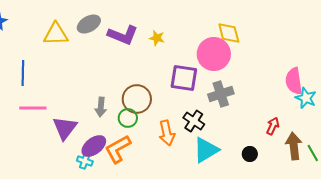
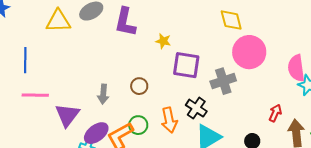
purple L-shape: (123, 35) -> (125, 22), turned 80
yellow star: (157, 38) -> (163, 41), moved
pink circle: (214, 54) -> (249, 52), moved
brown circle: (137, 99) -> (139, 86), size x0.6
green circle: (128, 118) -> (138, 125), moved

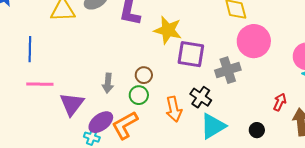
yellow star: (163, 41) -> (168, 30), size x1.8
green circle: (138, 125) -> (139, 95), moved

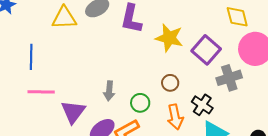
purple square: (191, 54) -> (206, 50), moved, turned 32
brown circle: (144, 75) -> (170, 83), moved

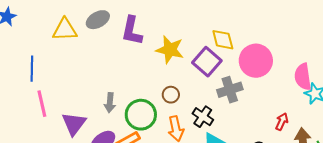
yellow diamond: (237, 17) -> (223, 40), moved
pink line: (41, 92) -> (42, 104), turned 76
green circle: (140, 103) -> (141, 115), size x1.6

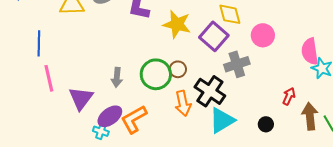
pink circle: (256, 61) -> (263, 35), size x0.7
green circle: (141, 115) -> (156, 74), moved
black cross: (203, 117) -> (210, 91), size x1.4

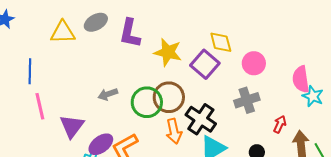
gray cross: (237, 64) -> (247, 100), moved
brown circle: (178, 69) -> (169, 97), size x1.8
gray arrow: (117, 77) -> (108, 94), moved, turned 66

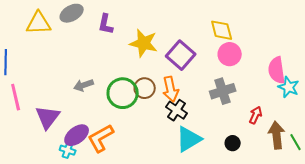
purple L-shape: (130, 33) -> (106, 24), size x0.7
yellow diamond: (221, 42) -> (222, 30), moved
brown circle: (169, 97) -> (145, 88), size x0.7
black cross: (201, 119) -> (177, 110), size x0.7
orange arrow: (174, 131) -> (171, 89), moved

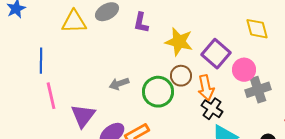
pink circle: (230, 54) -> (244, 70), moved
brown circle: (145, 88) -> (181, 76), moved

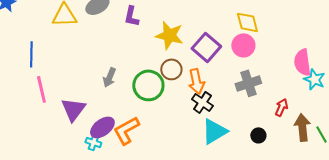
pink circle: (244, 70) -> (243, 45), moved
gray arrow: (119, 84) -> (109, 77), turned -48

